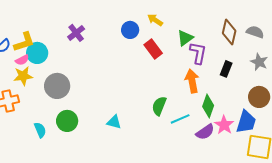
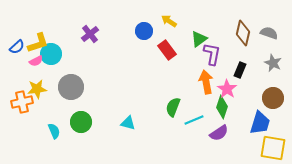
yellow star: (23, 76) -> (37, 89), moved
pink star: (224, 125) -> (227, 89), moved

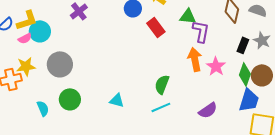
green triangle: (199, 39) -> (188, 16), turned 42
black rectangle: (240, 70) -> (243, 45), moved
green diamond: (222, 107) -> (245, 74), moved
cyan line: (194, 120) -> (161, 107), moved

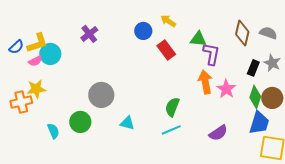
gray circle: (60, 64) -> (101, 95), moved

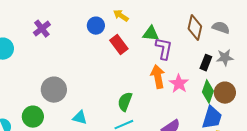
gray star: (272, 63) -> (225, 58), turned -30

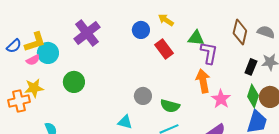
purple cross: (42, 29) -> (87, 33), size x1.5
pink star: (179, 84) -> (221, 99), moved
gray circle: (54, 90) -> (143, 96), moved, size x0.7
green semicircle: (125, 102) -> (170, 106), turned -96
green circle: (33, 117) -> (74, 82), moved

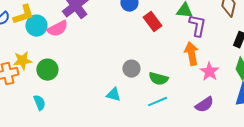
pink semicircle: (33, 60) -> (57, 29), moved, size x1.5
green circle: (74, 82) -> (47, 70), moved

